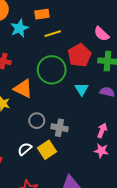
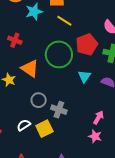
yellow line: (53, 34) -> (64, 21), turned 42

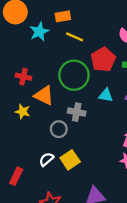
red cross: (15, 40) -> (23, 77), moved
cyan triangle: (84, 76) -> (106, 95), turned -48
gray cross: (59, 110) -> (77, 112), moved

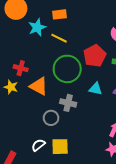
yellow line: (75, 37) -> (59, 38), moved
yellow star: (23, 112) -> (11, 87), moved
yellow square: (70, 160) -> (60, 147), turned 30

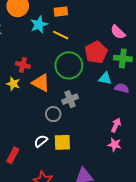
cyan triangle: (96, 89) -> (105, 78), moved
gray cross: (68, 103) -> (70, 99), turned -35

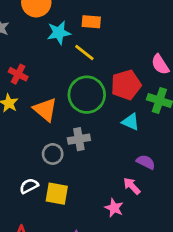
red cross: (23, 65) -> (18, 74), moved
purple semicircle: (122, 88) -> (146, 162), moved
pink arrow: (116, 125) -> (132, 186), turned -80
pink star: (115, 145) -> (114, 208), moved

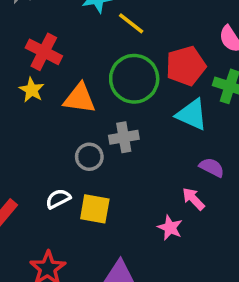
red cross: (18, 74) -> (44, 52), size x1.4
orange triangle: (45, 110) -> (80, 98), turned -32
cyan triangle: (131, 122) -> (192, 114), size x1.4

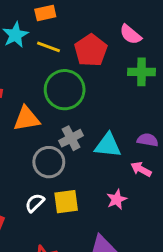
red pentagon: (186, 66) -> (91, 50), moved
cyan triangle: (192, 114) -> (108, 145), moved
gray circle: (89, 157) -> (49, 162), size x1.4
pink star: (170, 228) -> (117, 199), moved, turned -30

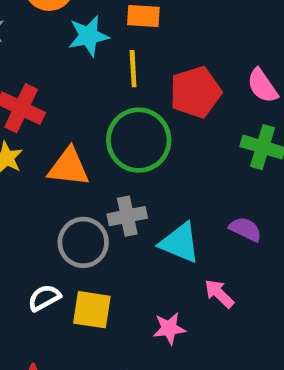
yellow line: (48, 47) -> (133, 69), turned 50
purple semicircle: (148, 140) -> (245, 229), moved

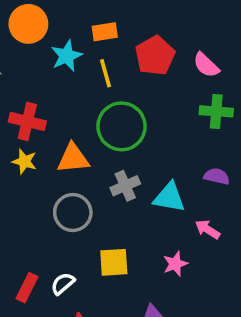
red pentagon: (195, 92) -> (155, 56), moved
gray circle: (83, 242) -> (73, 213), moved
white semicircle: (44, 298) -> (63, 284), moved

